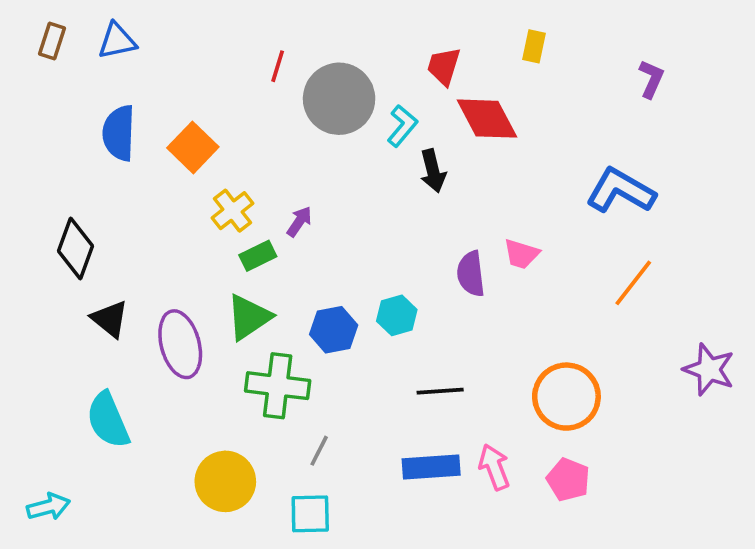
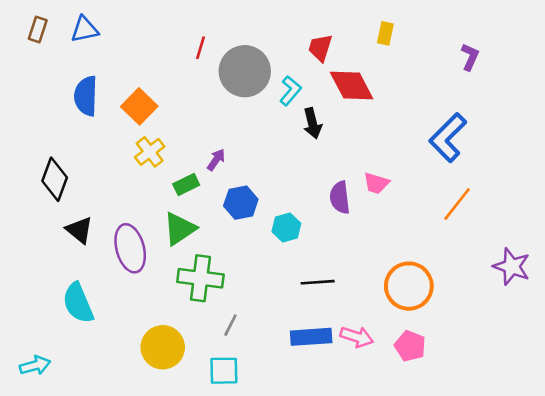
blue L-shape: (621, 191) -> (448, 138), turned -75
yellow cross: (233, 211) -> (150, 152), moved
blue hexagon: (334, 330) -> (241, 203), moved
pink arrow: (494, 467) -> (357, 337), turned 128

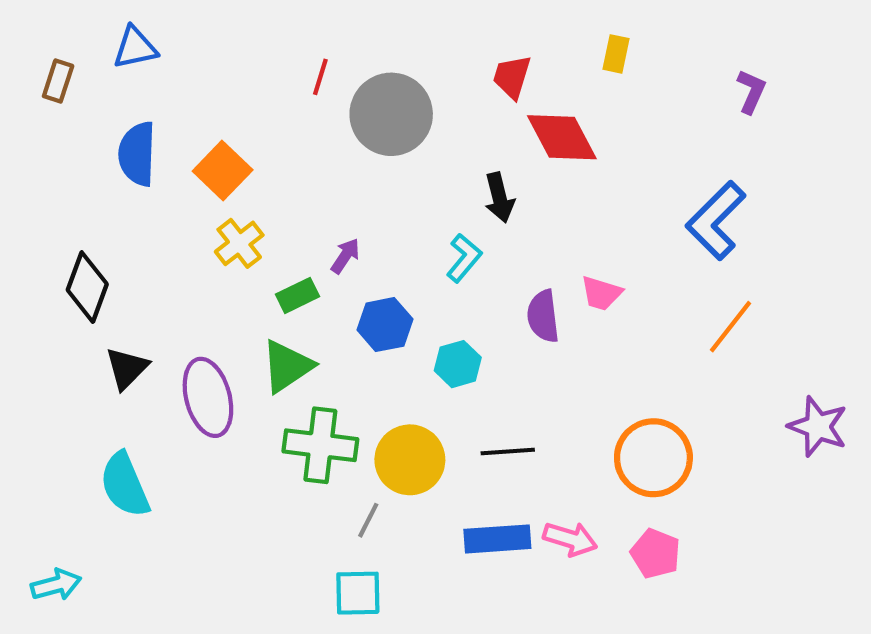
brown rectangle: (38, 30) -> (58, 81), moved
cyan L-shape: (290, 91) -> (464, 258), moved
black triangle: (79, 230) -> (127, 368), turned 36
yellow circle: (163, 347) -> (410, 460), moved

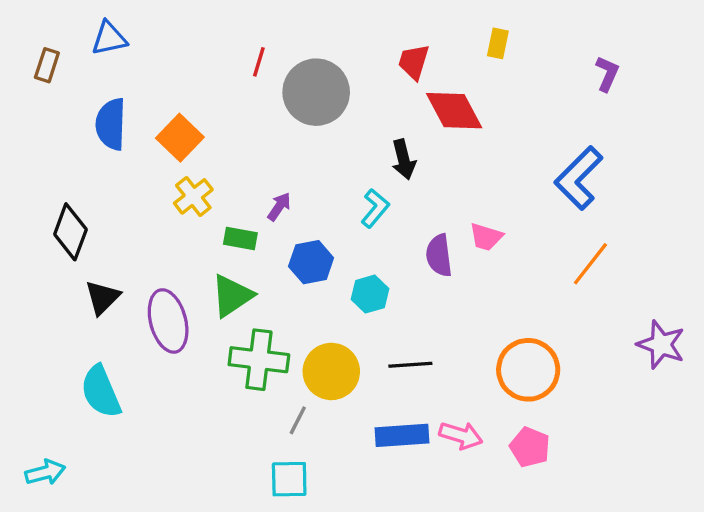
green rectangle: (297, 295) -> (240, 239), turned 36

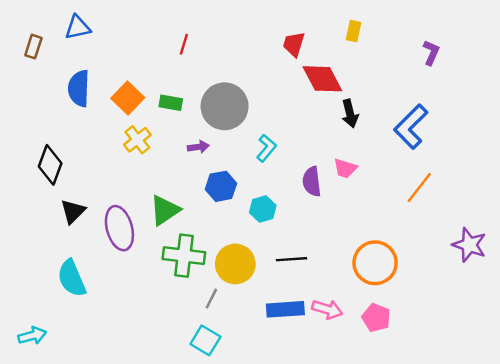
gray circle: (316, 92) -> (225, 106), moved
black arrow: (404, 159) -> (350, 113), moved
purple arrow: (279, 207) -> (198, 147), turned 48
green rectangle: (240, 239) -> (171, 103), moved
cyan square: (289, 479) -> (205, 340), turned 32

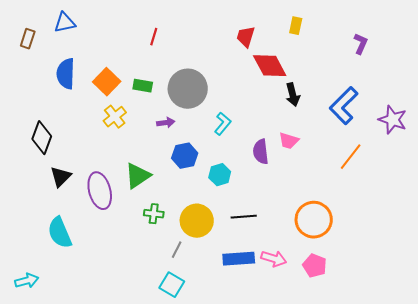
purple star: (469, 245) -> (393, 120), moved
green cross: (184, 256) -> (154, 214), size x0.6

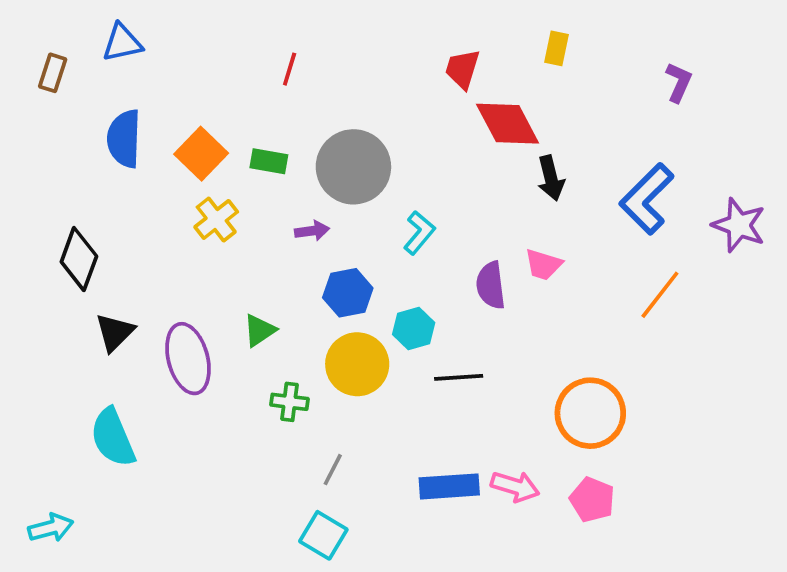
green triangle: (138, 176) -> (259, 330), size x0.7
black line: (244, 217) -> (459, 377), moved
yellow circle: (197, 221) -> (357, 364), moved

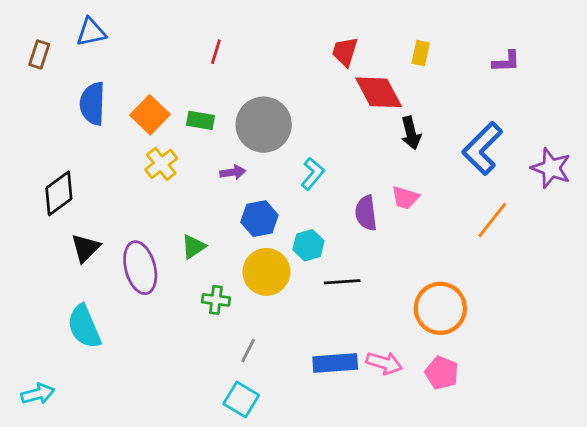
yellow rectangle: (556, 48) -> (421, 53), moved
purple L-shape: (679, 82) -> (506, 62), turned 64
black diamond: (79, 259) -> (59, 193), turned 33

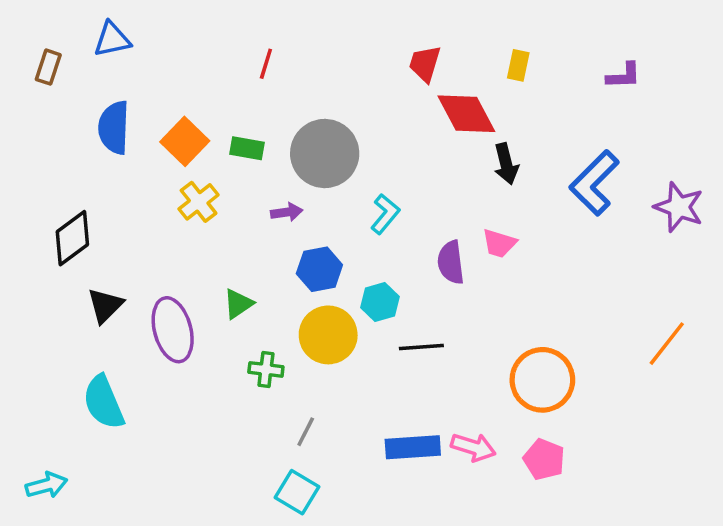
orange line: (492, 220) -> (667, 344), moved

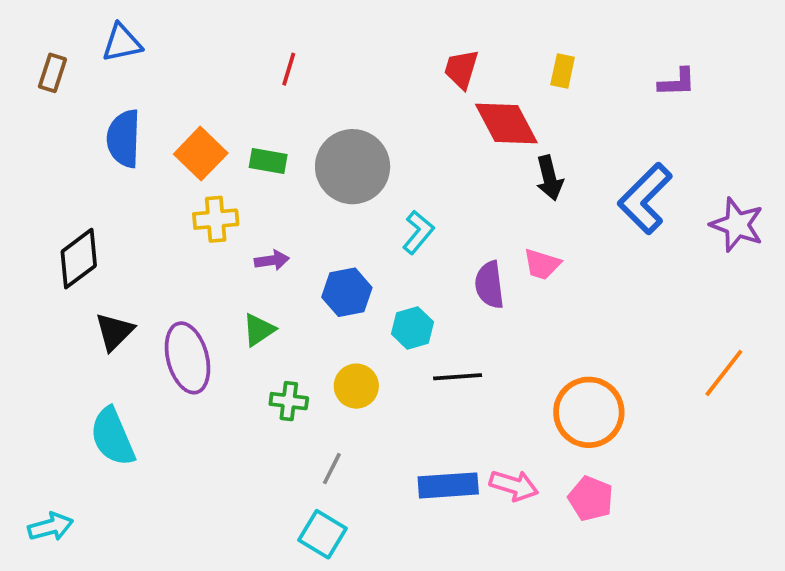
yellow cross: (199, 202) -> (216, 219), turned 33
purple arrow: (287, 212) -> (272, 260), moved
yellow circle: (328, 335) -> (356, 386), moved, size x0.7

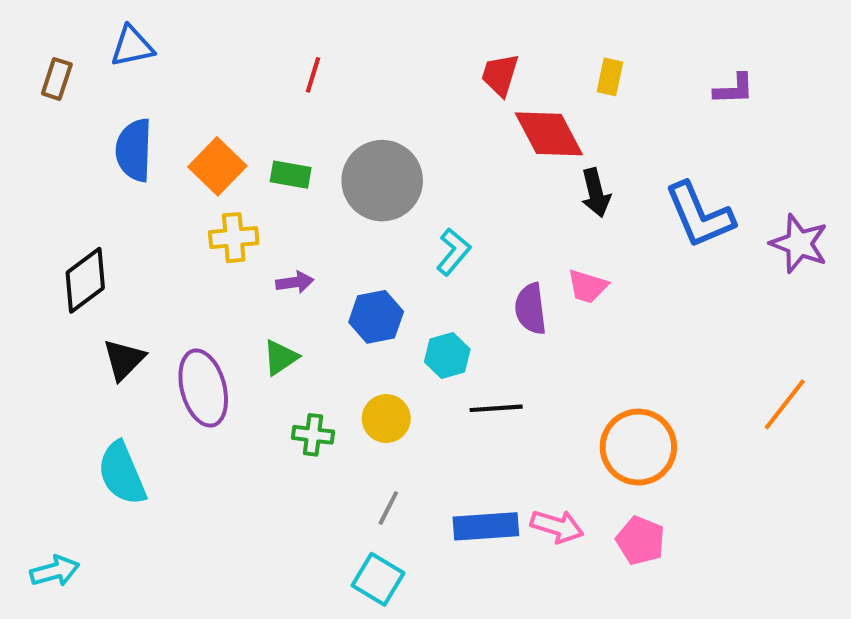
blue L-shape: (645, 199) -> (699, 215), turned -68
gray line: (332, 469) -> (388, 508), moved
cyan square: (323, 534) -> (378, 579), moved

